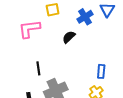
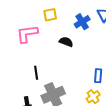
black semicircle: (69, 37) -> (66, 42), turned 64

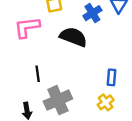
black semicircle: (66, 42) -> (73, 37), size x1.6

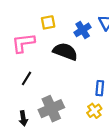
black line: (38, 74) -> (27, 78), moved, turned 40

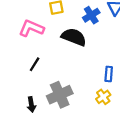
pink L-shape: (23, 43) -> (31, 28), turned 30

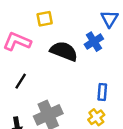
blue cross: (91, 15) -> (94, 42), moved

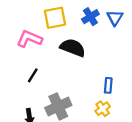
yellow square: (45, 19) -> (55, 18), size x1.5
blue cross: (94, 42) -> (90, 17), moved

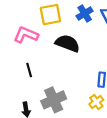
black line: (33, 75) -> (29, 70), turned -48

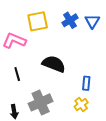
black semicircle: (68, 43) -> (54, 64), moved

